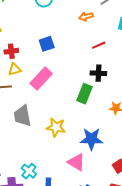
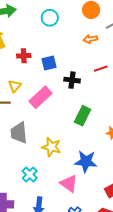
red cross: (11, 51) -> (24, 56), moved
yellow triangle: (15, 69) -> (15, 86), turned -40
black cross: (98, 73) -> (72, 80), moved
cyan cross: (29, 171) -> (30, 174), moved

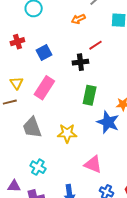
red cross: (24, 56) -> (17, 42), moved
black cross: (72, 80) -> (80, 62), moved
blue star: (86, 162) -> (108, 122), moved, turned 30
cyan cross: (30, 174) -> (38, 167), moved

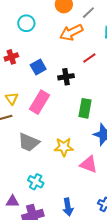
orange arrow: (78, 19) -> (71, 32), size x1.6
black cross: (80, 62) -> (66, 77), moved
gray trapezoid: (32, 128) -> (29, 142), turned -45
pink triangle: (93, 164) -> (89, 164), moved

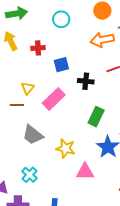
pink triangle: (89, 164) -> (85, 172), turned -36

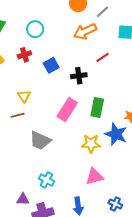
cyan circle: (61, 19) -> (35, 29), moved
pink rectangle: (54, 99) -> (67, 110), moved
yellow star: (65, 148) -> (91, 144), moved
pink triangle: (85, 172) -> (94, 177), moved

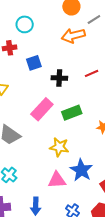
red line: (103, 57) -> (92, 73), moved
green rectangle: (97, 108) -> (72, 113), turned 48
blue star: (116, 134) -> (81, 170), moved

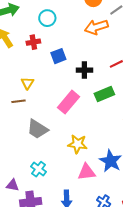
green rectangle: (72, 113) -> (104, 94), moved
yellow star: (59, 147) -> (78, 144), moved

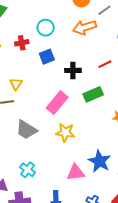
cyan circle: (47, 18) -> (46, 28), moved
yellow star: (78, 144) -> (65, 133), moved

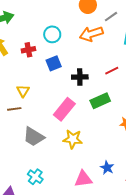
blue star: (100, 161) -> (107, 168), size x0.6

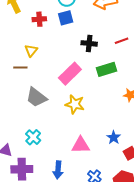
red cross: (28, 50) -> (39, 19), moved
blue square: (54, 63) -> (66, 18), moved
blue star: (107, 168) -> (114, 137), moved

